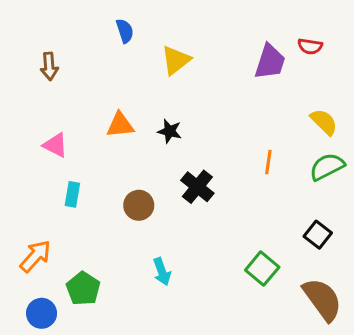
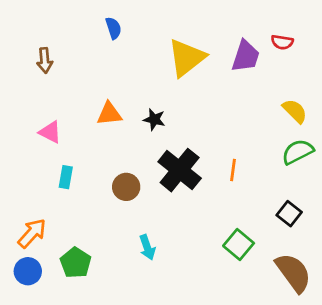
yellow triangle: (176, 60) -> (187, 58), moved, size x1.4
orange line: (268, 162) -> (233, 170), moved
black cross: (197, 187) -> (180, 170), size x1.4
blue circle: (42, 313) -> (28, 271), moved

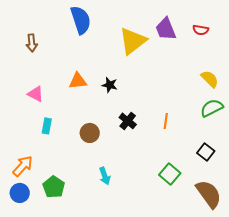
blue semicircle: (114, 28) -> (81, 20), size x1.8
purple trapezoid: (246, 56) -> (166, 29), moved, turned 140
black cross: (180, 170) -> (128, 121), size x0.6

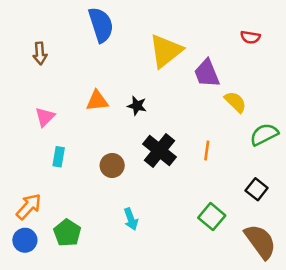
purple trapezoid: (166, 29) -> (207, 73), moved
yellow semicircle: (210, 79) -> (235, 102), moved
pink triangle: (36, 94) -> (45, 117), turned 48
black cross: (128, 121) -> (159, 151), size x1.5

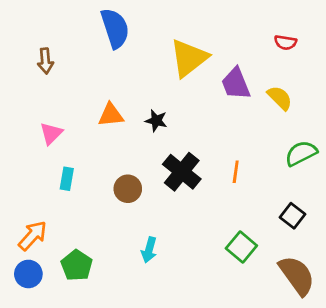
yellow semicircle: (235, 102) -> (280, 98), moved
cyan arrow: (131, 219) -> (149, 250), turned 35

